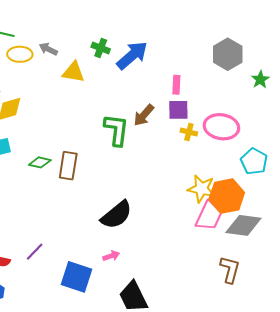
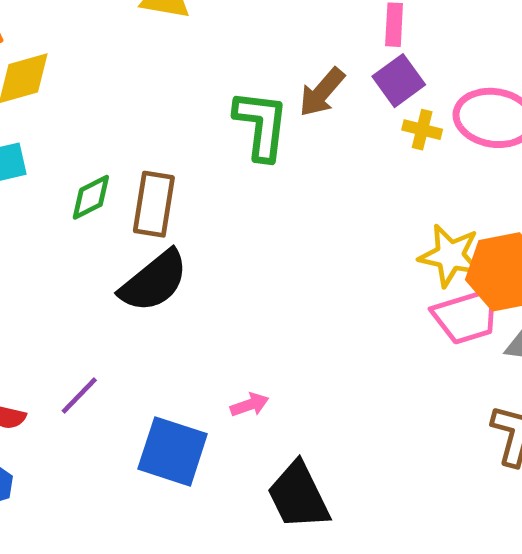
purple square: (178, 110) -> (399, 81), turned -35
green diamond: (40, 162) -> (91, 197), turned -40
black semicircle: (116, 215) -> (154, 281), moved
pink trapezoid: (209, 216) -> (466, 316), turned 48

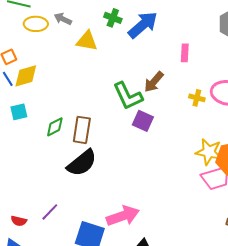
purple square: (399, 81) -> (143, 121), moved, turned -30
green L-shape: (261, 125) -> (128, 96), turned 148
pink arrow: (250, 405) -> (123, 216), size x2.0

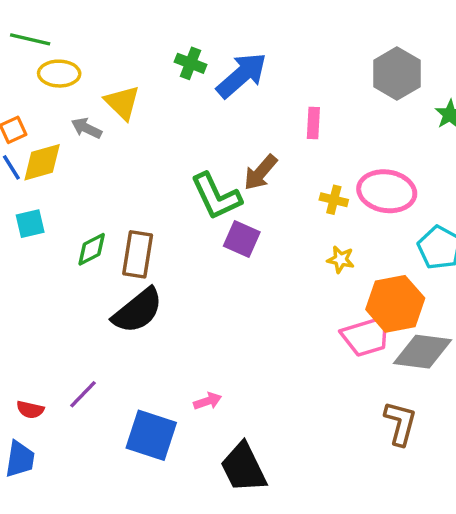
gray arrow: (63, 19) -> (86, 128), moved
yellow triangle: (87, 41) -> (122, 103), moved, turned 35
yellow star: (209, 152) -> (341, 259), moved, size x0.6
pink arrow: (123, 216) -> (208, 401), size x0.5

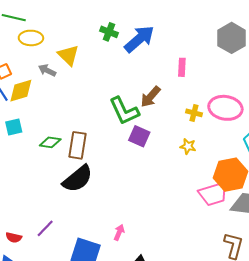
green diamond: (92, 249) -> (50, 142), turned 35
yellow star: (341, 259) -> (188, 146), moved
pink arrow: (208, 401) -> (119, 232), turned -49

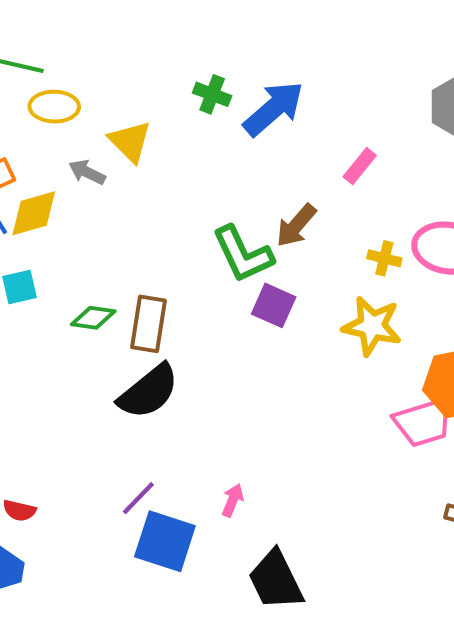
pink rectangle: (182, 67) -> (360, 166), turned 36
yellow star: (188, 146) -> (372, 326), size x1.8
purple line: (45, 228) -> (138, 498), moved

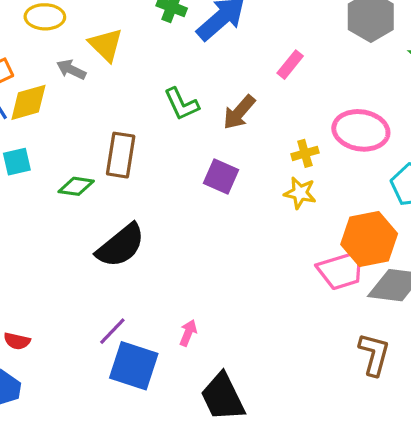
green L-shape: (243, 254) -> (182, 104), moved, size x0.7
yellow cross: (384, 258) -> (305, 153), moved, turned -30
brown rectangle: (149, 324) -> (121, 155), moved
yellow star: (372, 326) -> (300, 193), size x0.7

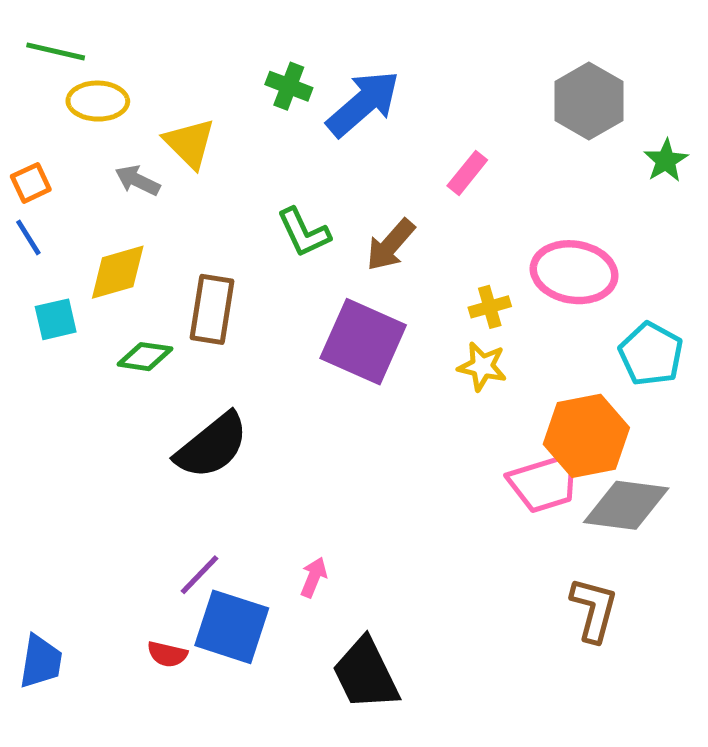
yellow diamond: (28, 102) -> (118, 272), moved
purple square: (221, 176) -> (363, 342), size x1.6
red semicircle: (17, 341) -> (167, 654), moved

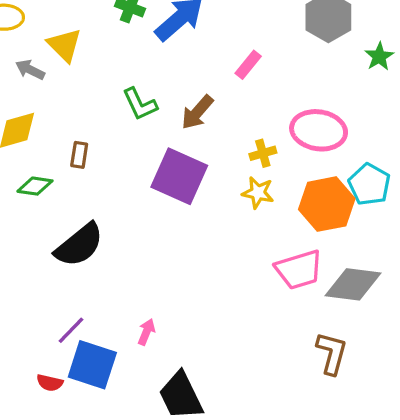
brown rectangle: (212, 309) -> (79, 155), size x0.6
orange hexagon: (586, 436) -> (327, 204), moved

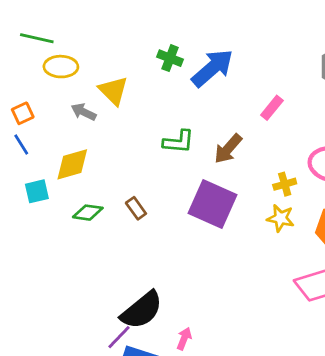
green L-shape: (140, 104) -> (178, 142), turned -60
brown rectangle: (79, 155) -> (136, 208), moved, turned -45
black semicircle: (79, 245) -> (142, 310), moved

